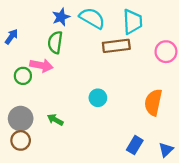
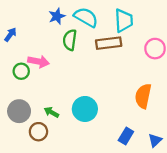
green semicircle: (55, 42) -> (70, 40), moved
cyan circle: (98, 98) -> (85, 109), moved, size x1.5
brown circle: (21, 140) -> (38, 132), moved

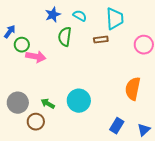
cyan semicircle: (86, 17) -> (80, 16), size x0.6
brown rectangle: (109, 43) -> (101, 40), size x0.6
green circle: (21, 71) -> (22, 45), moved

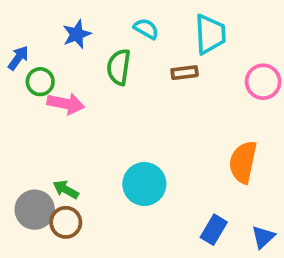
blue star: (53, 15) -> (77, 34), moved
gray circle: (18, 103) -> (35, 210), moved
green arrow: (48, 104) -> (66, 189), moved

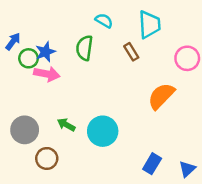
blue star: (77, 34) -> (45, 52), moved
brown rectangle: (185, 73) -> (131, 52), turned 66
orange semicircle: (243, 162) -> (161, 96), moved, turned 32
green arrow: (66, 189) -> (66, 125), moved
gray circle: (35, 210) -> (25, 130), moved

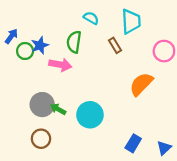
pink arrow: (47, 74) -> (60, 65), moved
gray circle: (25, 130) -> (42, 105), moved

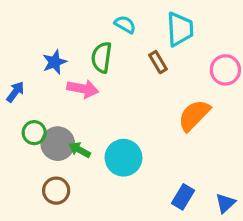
blue arrow: (11, 36) -> (15, 92), moved
green circle: (25, 51) -> (34, 133), moved

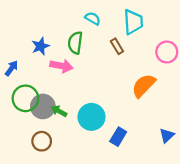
green circle: (34, 133) -> (25, 98), size x1.5
blue rectangle: (183, 197) -> (118, 137), moved
blue triangle: (225, 203) -> (167, 135), moved

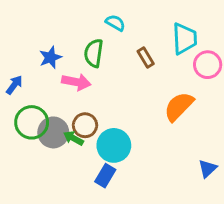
cyan trapezoid: (133, 22) -> (185, 39), moved
blue rectangle: (118, 137) -> (105, 176), moved
brown circle: (42, 141) -> (85, 125), moved

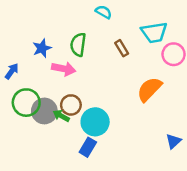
cyan semicircle: (115, 23) -> (103, 12), moved
cyan trapezoid: (185, 39) -> (154, 33), turned 84

